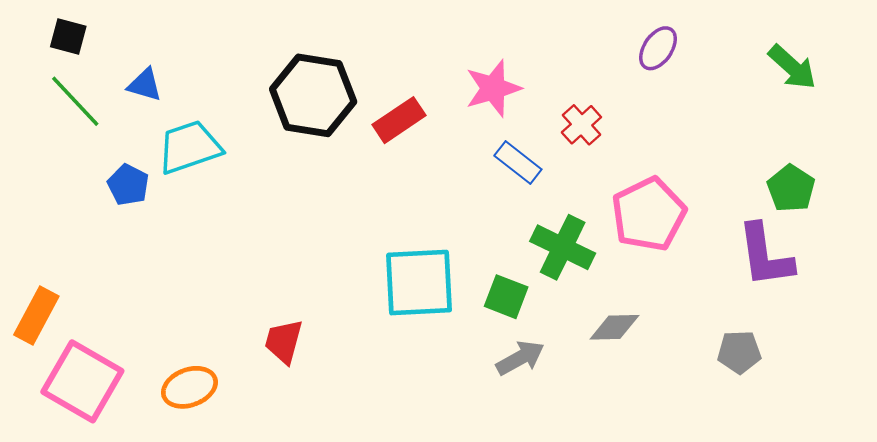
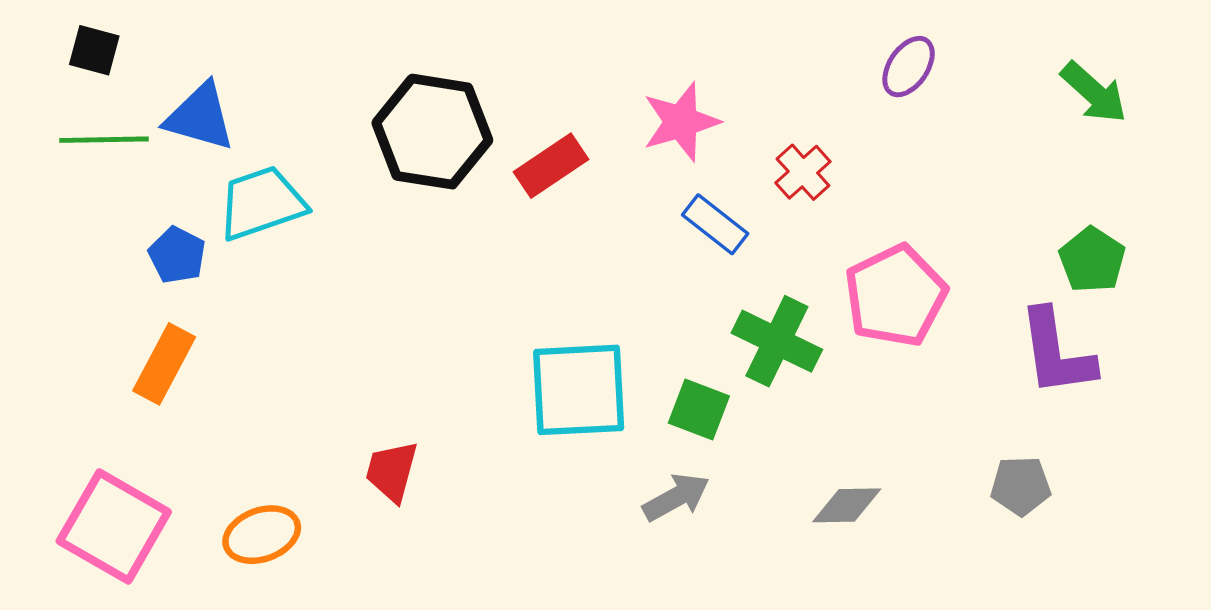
blue triangle: (145, 85) -> (200, 117), size x1.5
green line: (75, 101) -> (104, 140), turned -48
orange rectangle: (36, 316) -> (164, 364), moved
gray diamond: (614, 327) -> (847, 505), moved
gray arrow: (520, 358) -> (676, 497), moved

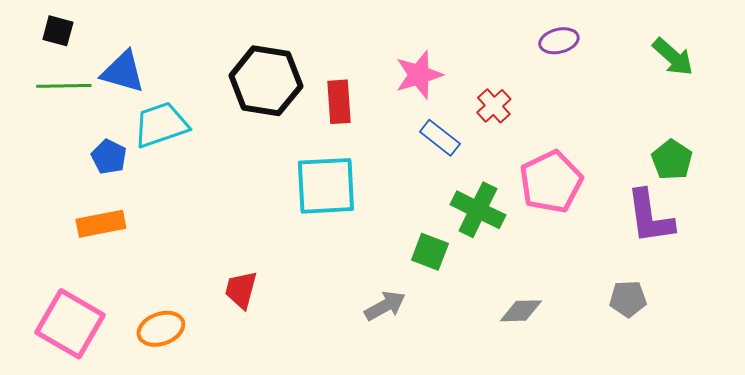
purple ellipse: (909, 67) -> (559, 41), turned 42
red rectangle: (551, 166) -> (339, 102), turned -60
orange rectangle: (164, 364) -> (101, 224), turned 51
cyan square: (579, 390) -> (326, 186), moved
gray arrow: (676, 497) -> (385, 306), moved

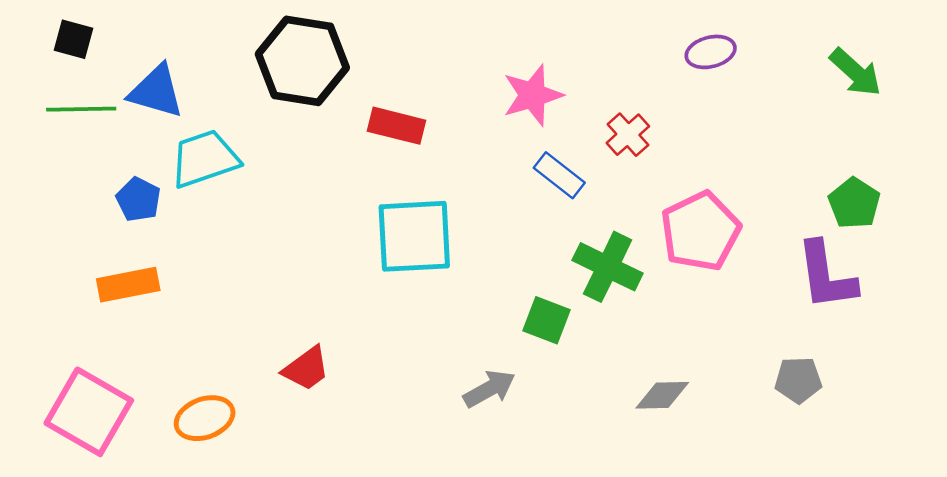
black hexagon: (266, 81) -> (302, 61), moved
red rectangle: (339, 102) -> (397, 126), moved, turned -72
red trapezoid: (241, 290) -> (306, 369), turned -141

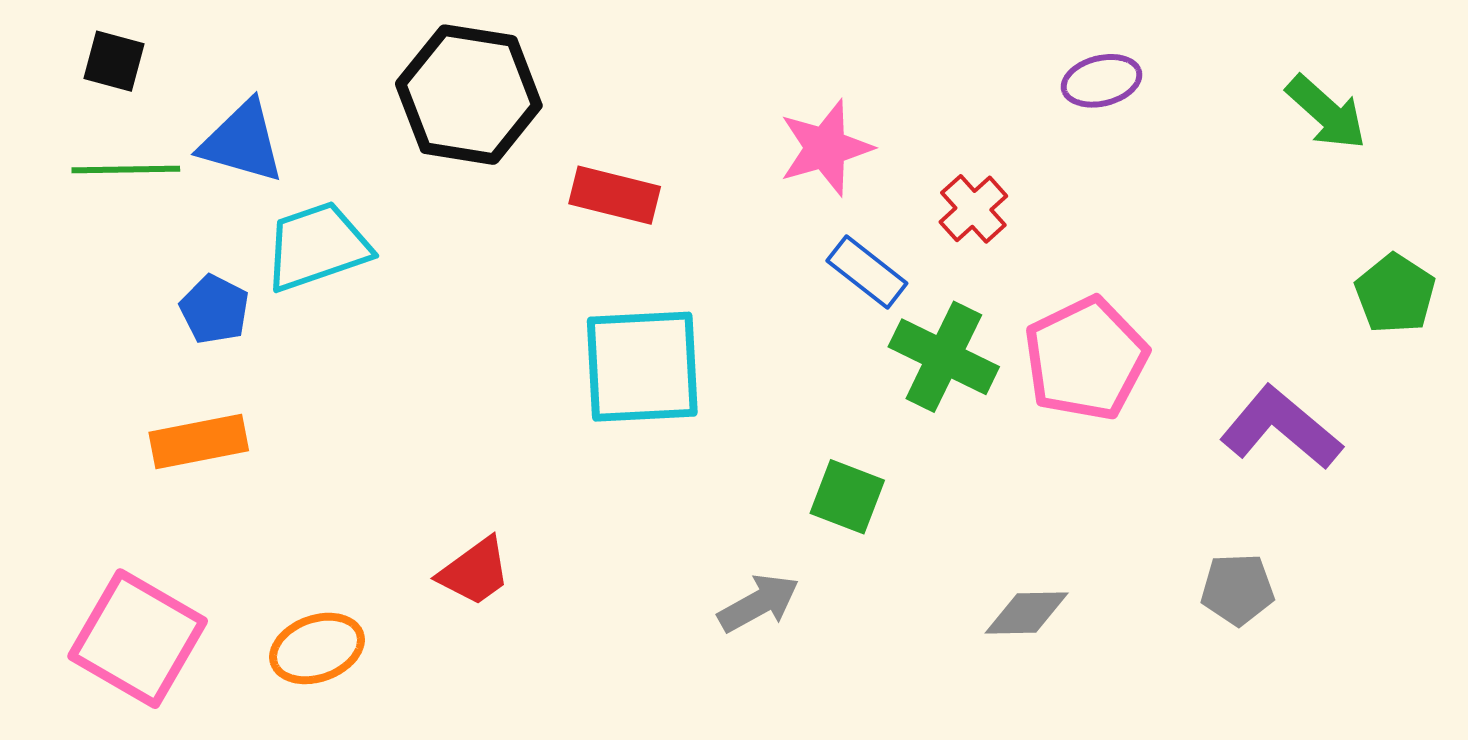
green pentagon: (854, 203) -> (1395, 294), moved
green cross: (608, 267) -> (944, 357), moved
purple L-shape: (826, 276) -> (1281, 428), turned 138

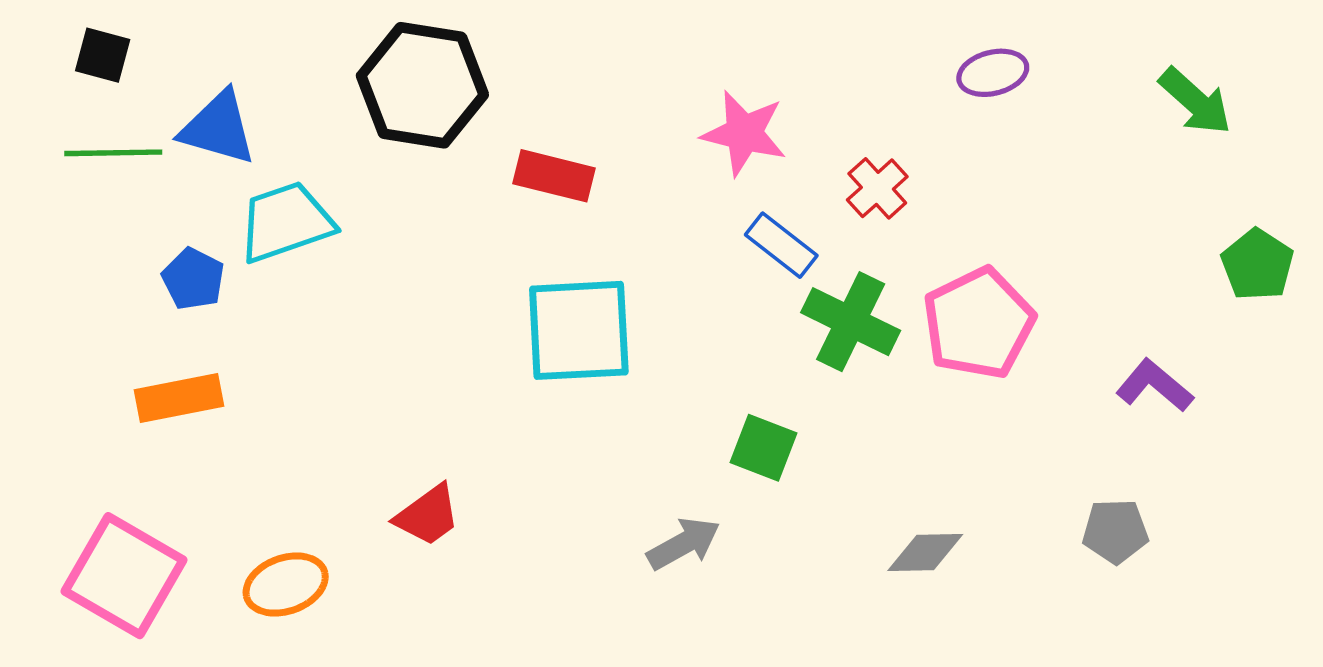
pink star: (826, 148) -> (744, 133), turned 30
purple L-shape: (1281, 428) -> (1154, 386), size x0.7

